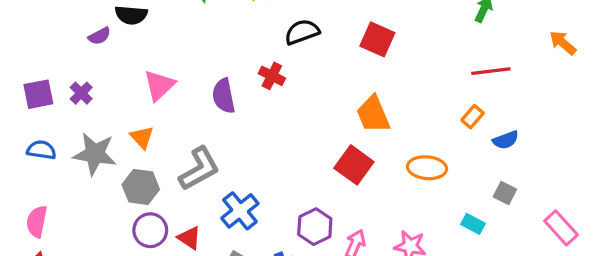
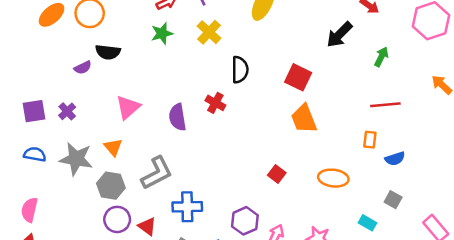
black semicircle: (302, 32) -> (240, 70), turned 108
orange trapezoid: (373, 114) -> (304, 119), moved
orange rectangle: (473, 117) -> (370, 140), turned -36
red square: (354, 165) -> (277, 174), size x0.6
blue cross: (240, 211) -> (187, 207), turned 36

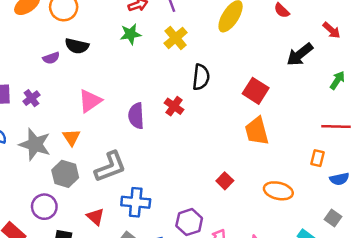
purple circle: (117, 219) -> (44, 207), moved

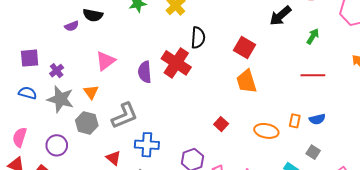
purple cross: (31, 98) -> (57, 71), moved
red cross: (174, 106) -> (176, 63), size x1.8
orange rectangle: (318, 158) -> (295, 121), moved
purple circle: (44, 207) -> (57, 145), moved

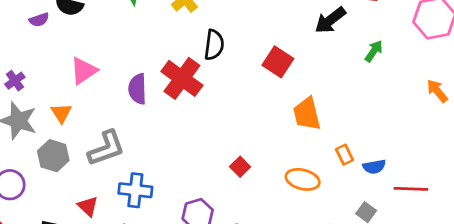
red line: (313, 75) -> (411, 189), moved
orange trapezoid: (246, 81) -> (307, 114), moved
orange rectangle: (295, 121) -> (345, 155), moved, turned -40

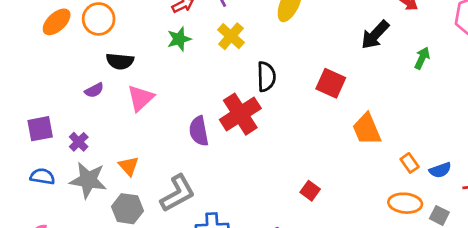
purple semicircle: (39, 20) -> (94, 90), moved
pink triangle: (84, 71) -> (141, 98), moved
red cross: (182, 78) -> (240, 114), turned 30
orange ellipse: (303, 179) -> (405, 203), moved

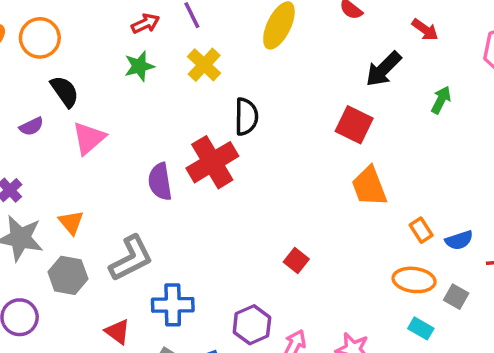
black semicircle: (120, 61) -> (65, 91), turned -132
red square: (331, 83) -> (354, 125), moved

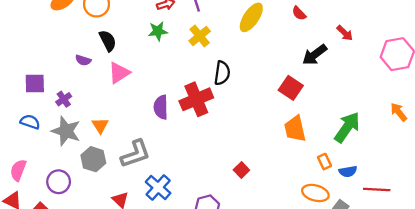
green arrow: (441, 100) -> (347, 127), moved, size x1.8
purple semicircle: (31, 126) -> (83, 60), turned 35
blue cross: (173, 305) -> (158, 187), turned 35

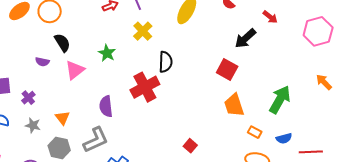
green star: (158, 31) -> (107, 53), moved, turned -30
purple semicircle: (161, 107) -> (106, 106), moved
gray star: (66, 131) -> (33, 125), size x0.6
orange rectangle: (324, 162) -> (255, 132), moved, turned -32

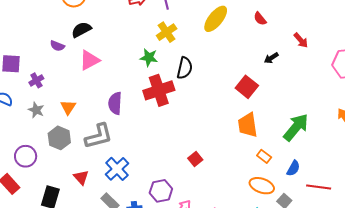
black arrow: (245, 38) -> (271, 58), size x0.6
black semicircle: (62, 43) -> (81, 30), turned -96
green star: (107, 53) -> (149, 58), moved, turned -30
blue semicircle: (284, 138) -> (293, 168), turned -56

